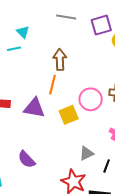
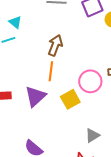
brown arrow: (60, 60) -> (55, 45), turned 30
purple triangle: (34, 108) -> (35, 96), turned -45

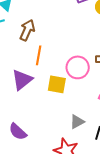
brown arrow: (55, 45) -> (27, 30), moved
yellow square: (70, 99) -> (57, 84), turned 36

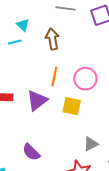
brown arrow: (27, 30) -> (52, 39), moved, turned -35
pink circle: (78, 67) -> (85, 79), moved

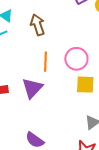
yellow square: (72, 106) -> (85, 85), moved

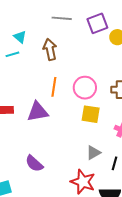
purple triangle: (32, 88) -> (38, 112), turned 30

